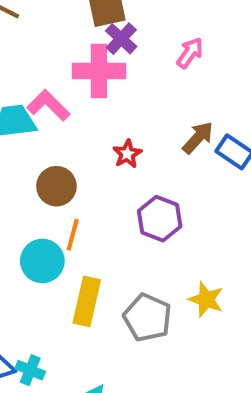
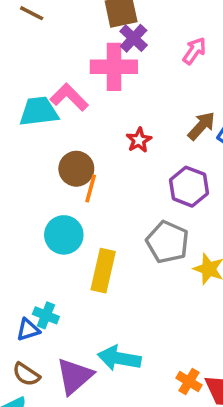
purple hexagon: (160, 219) -> (189, 187), moved
orange line: (73, 235) -> (91, 188), moved
gray pentagon: (147, 318) -> (168, 242), moved
cyan cross: (30, 370) -> (46, 315), moved

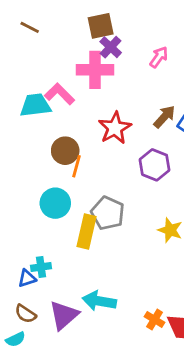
red star: (139, 140) -> (115, 128), size x1.6
gray pentagon: (168, 242) -> (108, 213), moved
cyan cross: (46, 315) -> (41, 267), turned -30

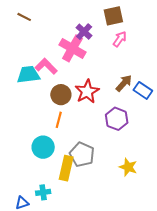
brown square: (101, 26) -> (113, 16), moved
pink cross: (95, 70) -> (72, 48), turned 30
brown circle: (65, 151) -> (61, 95), moved
cyan cross: (41, 267) -> (43, 192), moved

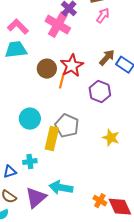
pink L-shape: (46, 66) -> (18, 27), moved
orange line: (59, 120) -> (62, 81), moved

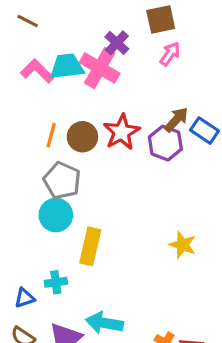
cyan trapezoid: (16, 50) -> (67, 66), moved
orange line: (62, 81) -> (51, 135), moved
purple hexagon: (100, 92) -> (165, 143), moved
gray pentagon: (67, 126) -> (62, 181), moved

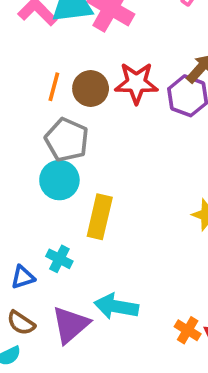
red star: (122, 132) -> (136, 83), turned 30
cyan cross: (56, 282) -> (59, 259), turned 35

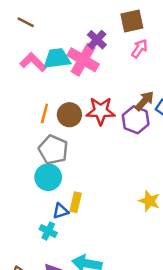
yellow rectangle: (100, 217) -> (76, 202), size x0.7
blue triangle: (23, 277) -> (61, 211), moved

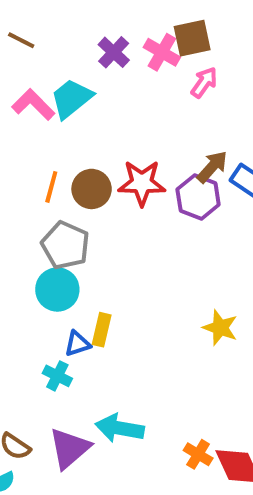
purple cross: (97, 40) -> (114, 52), moved
cyan trapezoid: (57, 58) -> (71, 98), turned -32
pink cross: (83, 60) -> (162, 52), moved, size x0.7

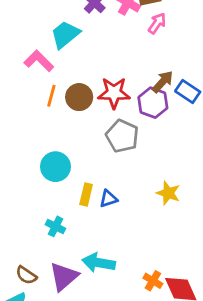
pink L-shape: (33, 105) -> (39, 61), moved
gray pentagon: (65, 245) -> (122, 136), moved
blue triangle: (77, 344) -> (108, 199), moved

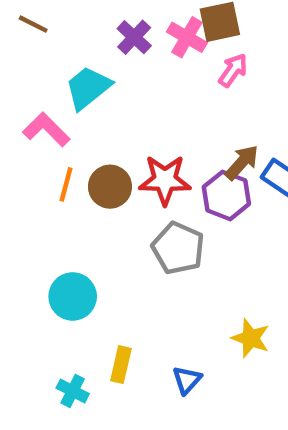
yellow rectangle: (86, 194) -> (121, 365), moved
blue triangle: (108, 199) -> (187, 380), moved, turned -30

